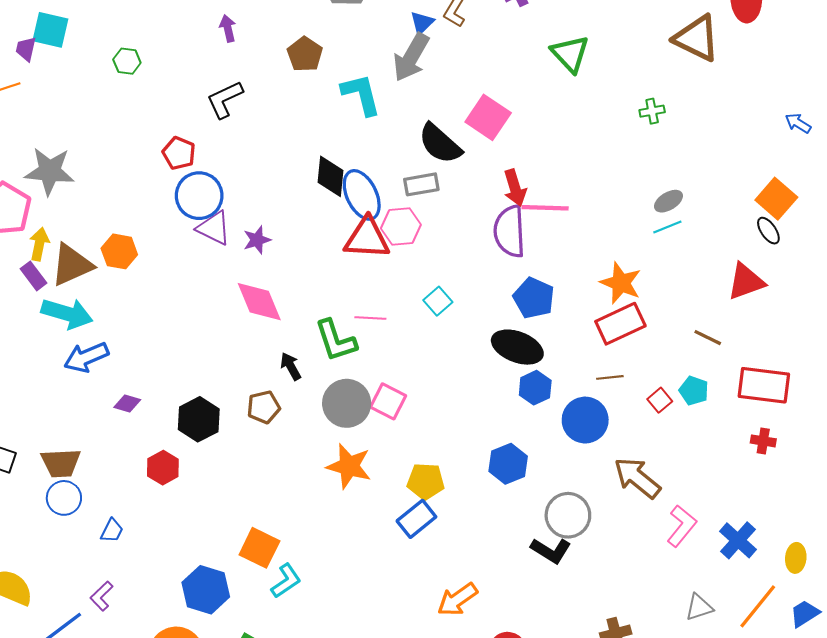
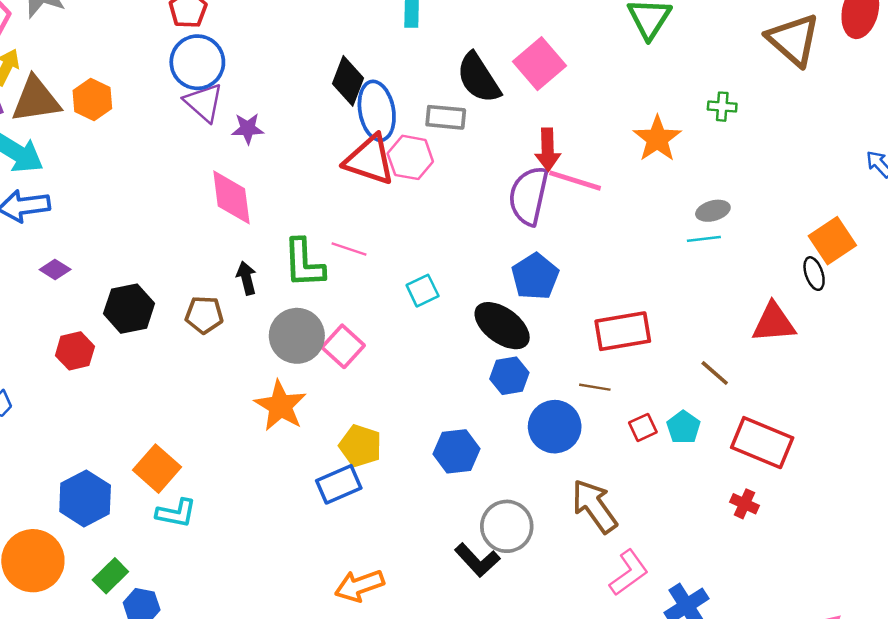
orange star: (621, 283) -> (657, 139), moved
cyan square: (438, 301) -> (423, 291), moved
cyan L-shape: (286, 581) -> (176, 513), turned 30

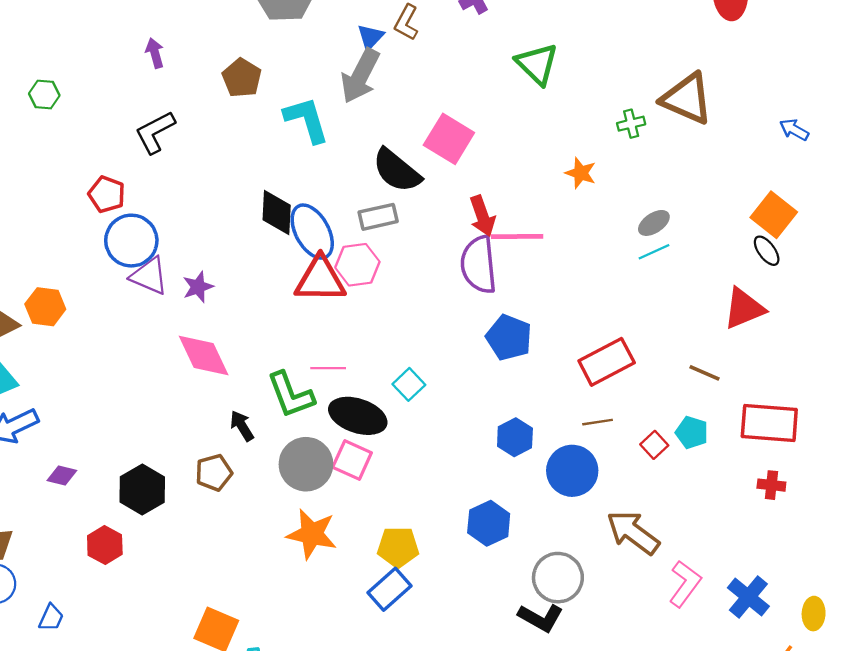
brown triangle: (793, 40) -> (687, 99), moved
orange star: (657, 139) -> (581, 173), size x0.7
black ellipse: (502, 326) -> (358, 416), moved

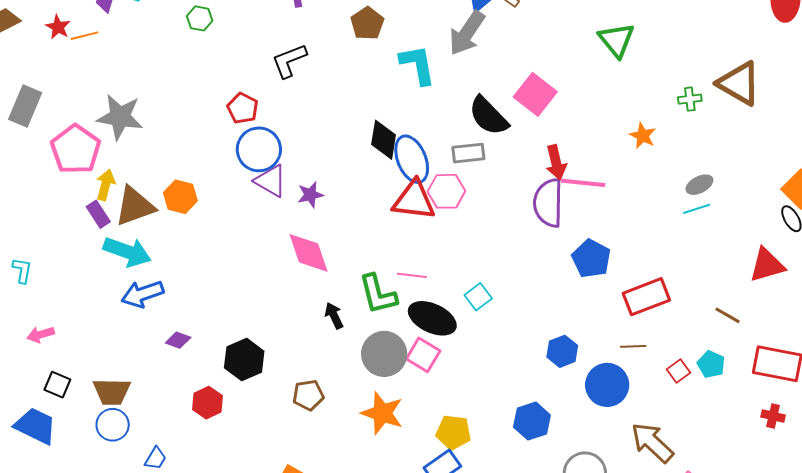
blue pentagon: (509, 337) -> (591, 259), moved
brown pentagon: (214, 473) -> (308, 395), moved

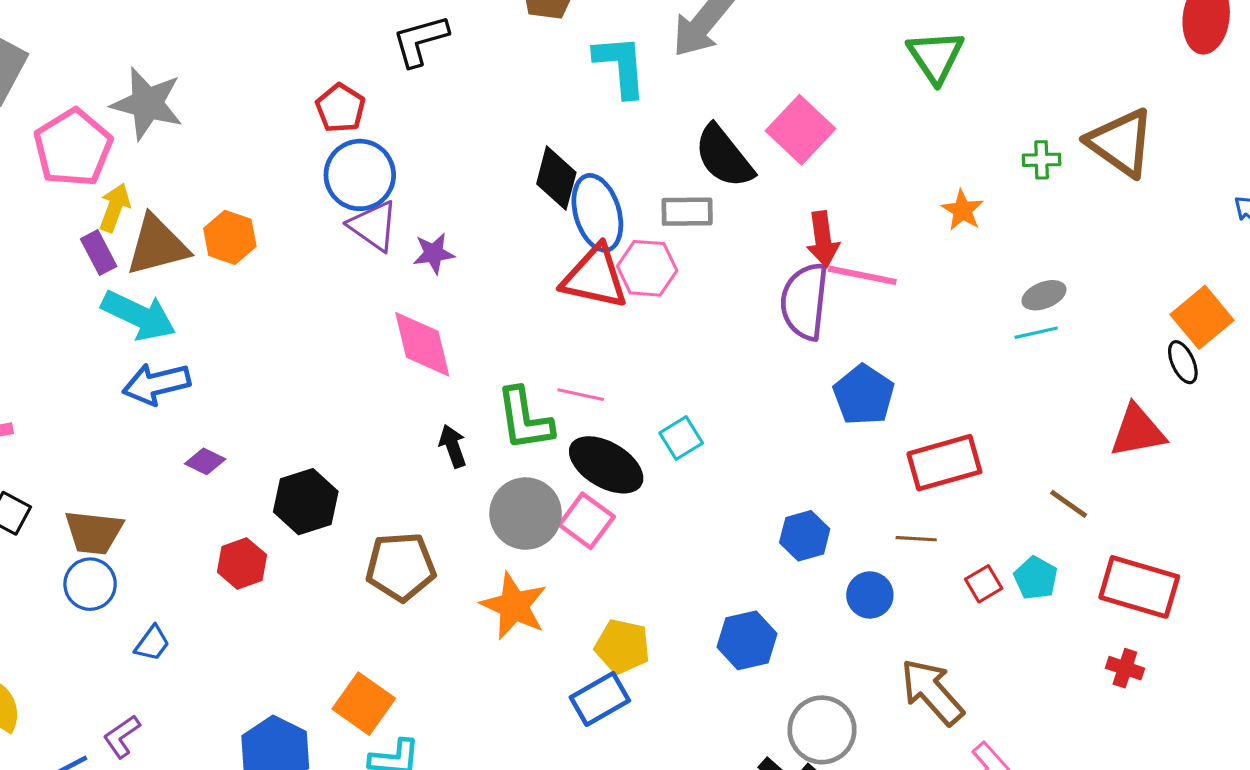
blue circle: (607, 385) -> (870, 595), size x0.7
brown pentagon: (308, 395) -> (401, 567), size x1.4

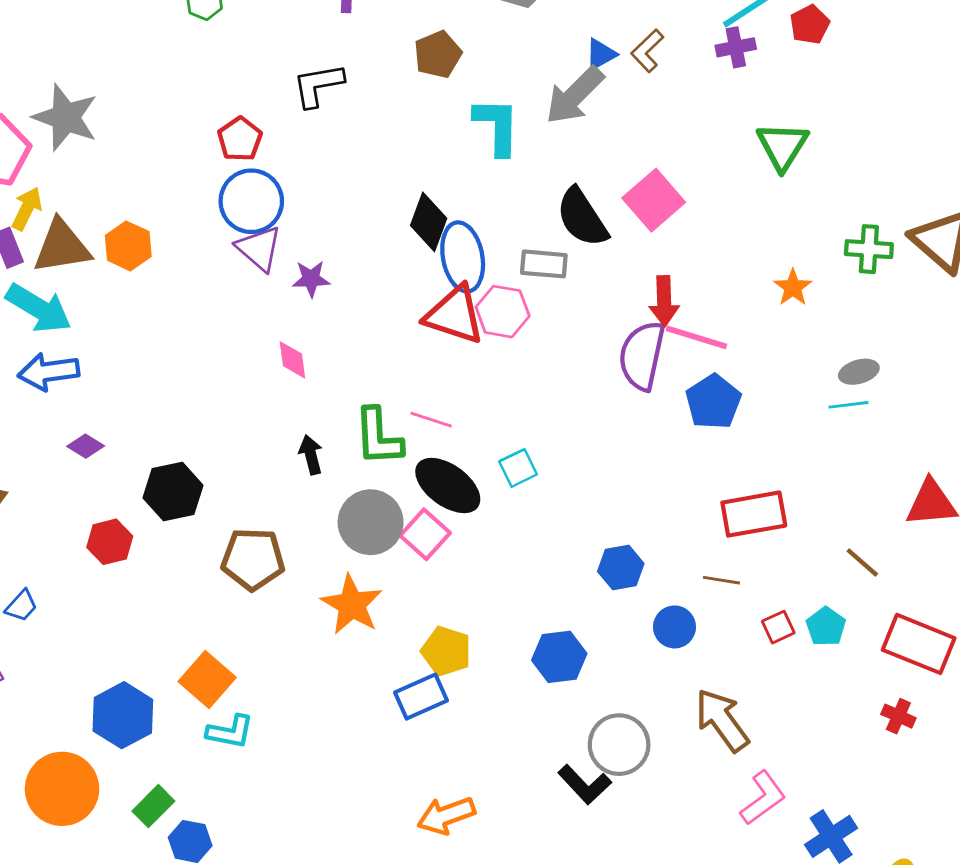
green cross: (1042, 160) -> (869, 249), size x1.4
pink diamond: (422, 344) -> (292, 360), size x0.6
blue pentagon: (864, 395) -> (713, 402), moved

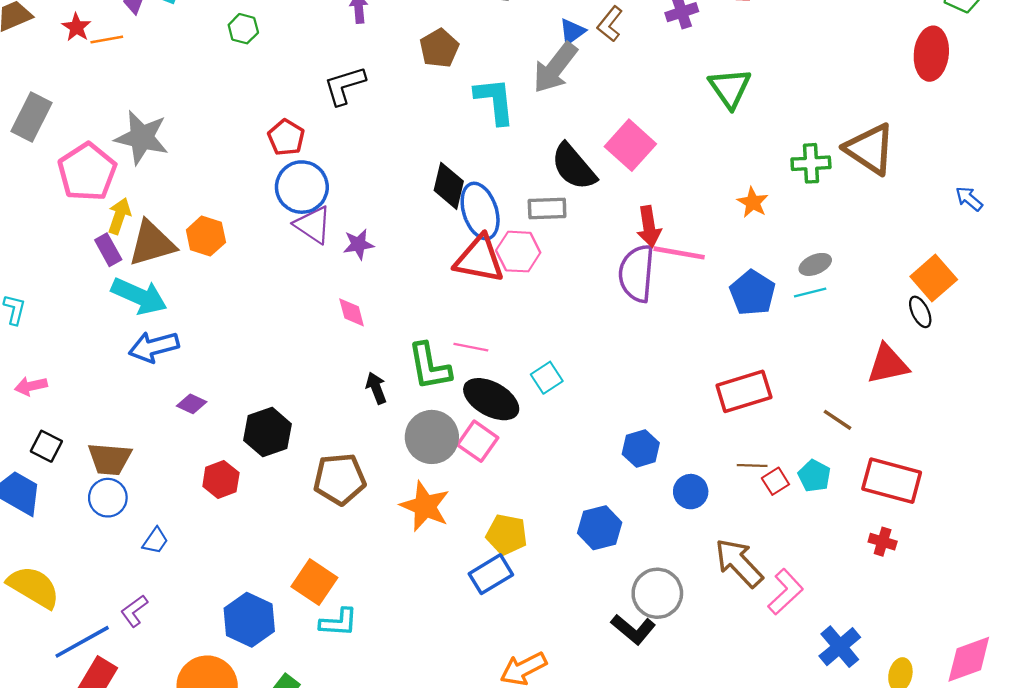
blue pentagon: (713, 402) -> (753, 293), moved
brown line: (721, 580) -> (752, 466), moved
pink L-shape: (763, 798) -> (785, 592), moved

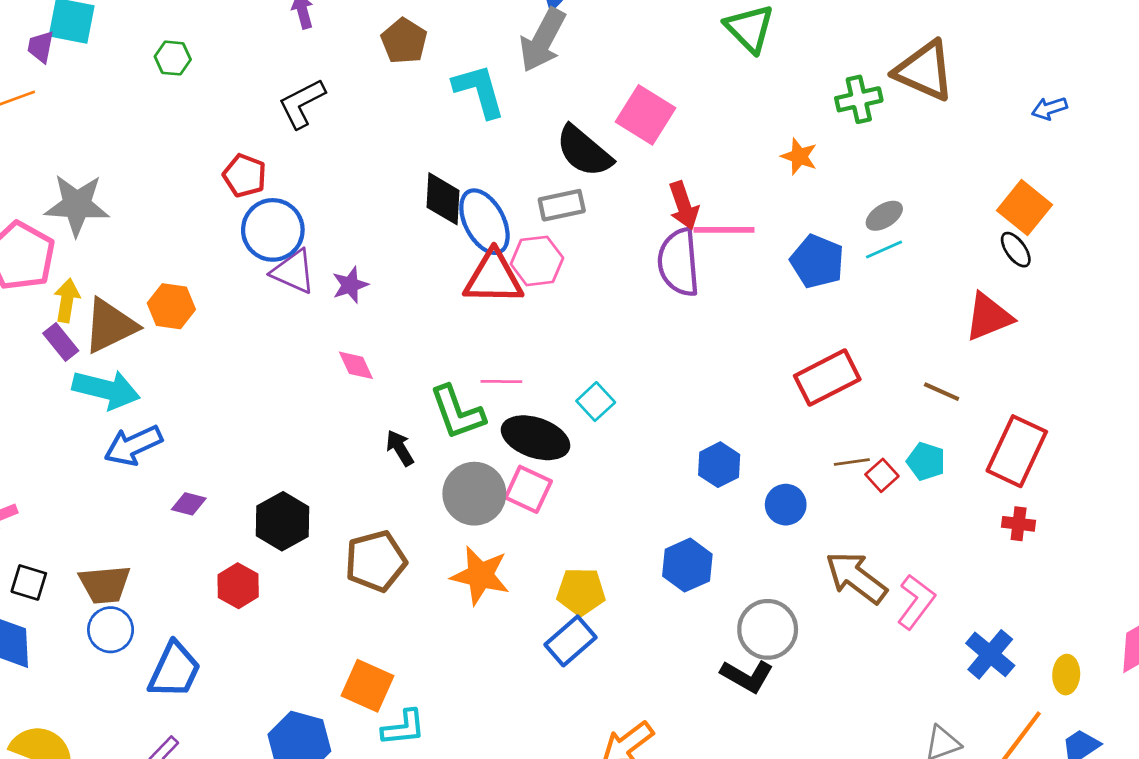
blue arrow: (969, 199) -> (1049, 108), turned -48
red rectangle: (892, 481) -> (1017, 451), turned -70
blue trapezoid: (155, 541) -> (174, 670), size x1.8

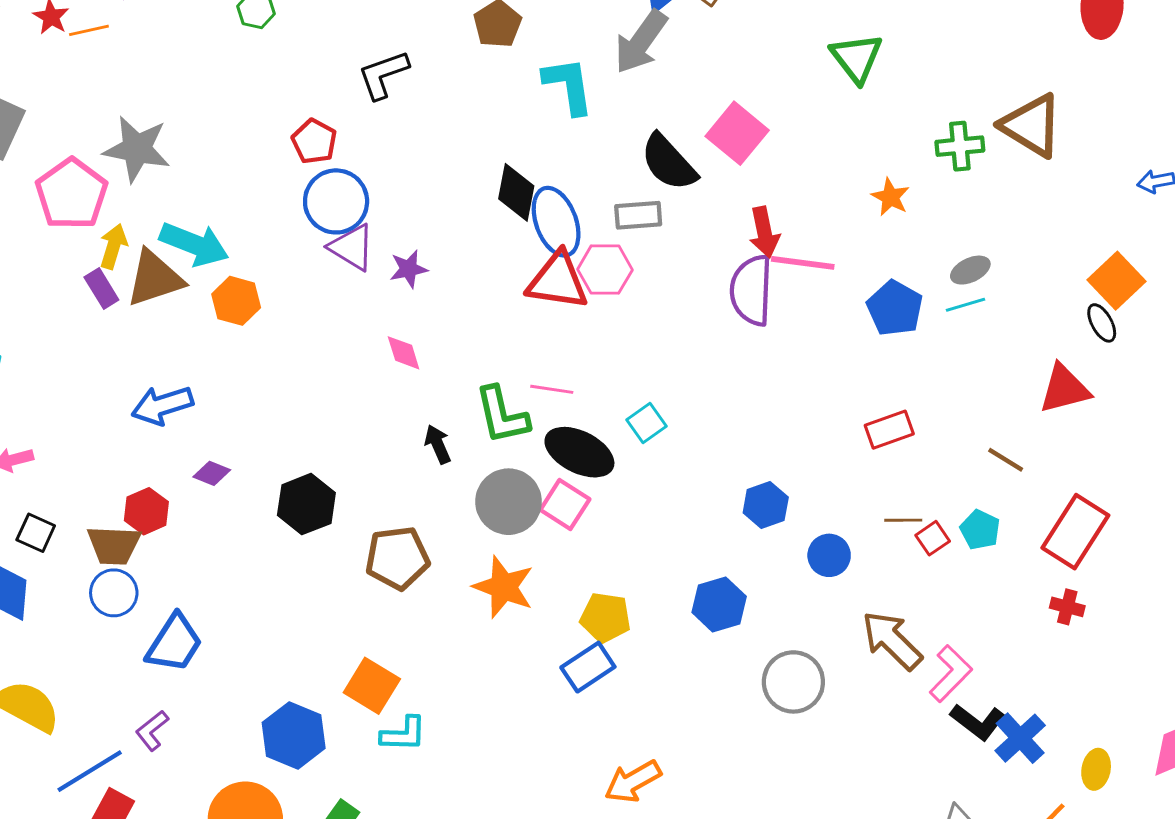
orange hexagon: (171, 306) -> (236, 301), moved
red rectangle: (827, 378) -> (889, 430), size x0.7
cyan arrow: (106, 389) -> (194, 244), moved
red hexagon: (238, 586) -> (146, 511), moved
black L-shape: (747, 676) -> (978, 722), moved

